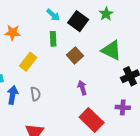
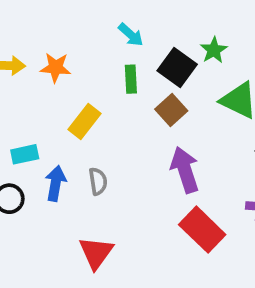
green star: (106, 14) -> (214, 50), moved
black square: (78, 21) -> (177, 68), moved
purple arrow: (82, 88) -> (185, 170), size x1.6

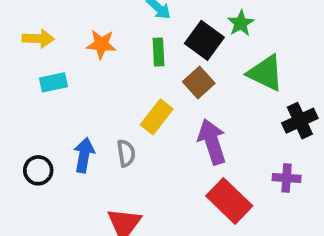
orange star: (56, 68) -> (101, 44), moved
yellow rectangle: (85, 122) -> (157, 117), moved
cyan rectangle: (25, 154) -> (53, 82), moved

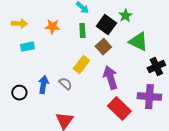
gray semicircle: (126, 153) -> (65, 84), turned -40
purple cross: (287, 178) -> (149, 97), size x1.6

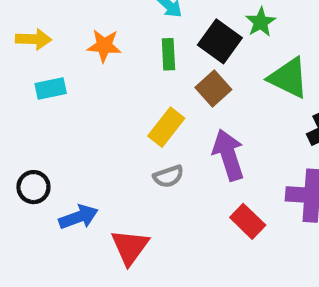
gray semicircle: (65, 84) -> (168, 176), moved, turned 120
blue arrow: (43, 85) -> (78, 217), moved, turned 60
red rectangle: (119, 109) -> (248, 221), size x0.7

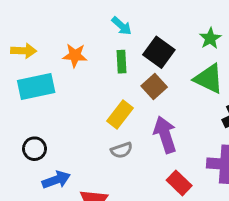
green star: (261, 22) -> (210, 38), moved
cyan rectangle: (51, 89) -> (36, 87), size x1.6
black circle: (33, 187) -> (34, 149), moved

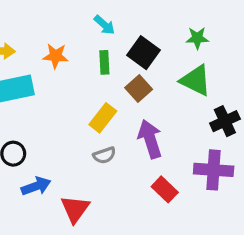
green star: (210, 38) -> (197, 38), turned 30

